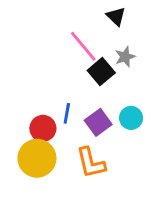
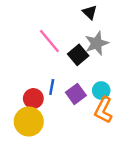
pink line: (83, 46) -> (49, 41), moved
gray star: (125, 57) -> (97, 43), size x1.5
orange L-shape: (91, 163) -> (103, 110), moved, turned 40

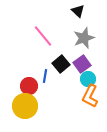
black square: (78, 55) -> (61, 64), moved
purple square: (76, 94) -> (82, 64), moved

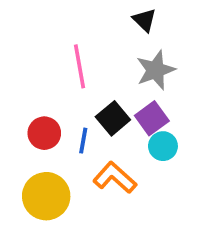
pink line: (43, 36) -> (80, 66), turned 30
red circle: (29, 86) -> (44, 133), moved
orange L-shape: (90, 96) -> (115, 178), moved, turned 105

